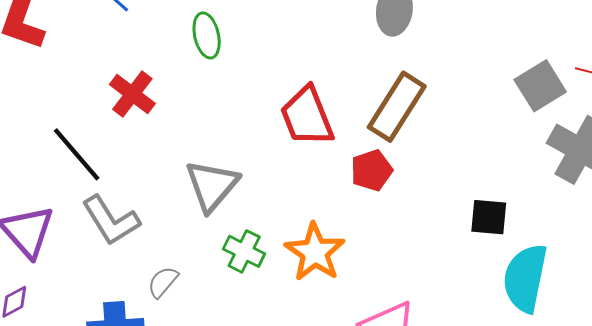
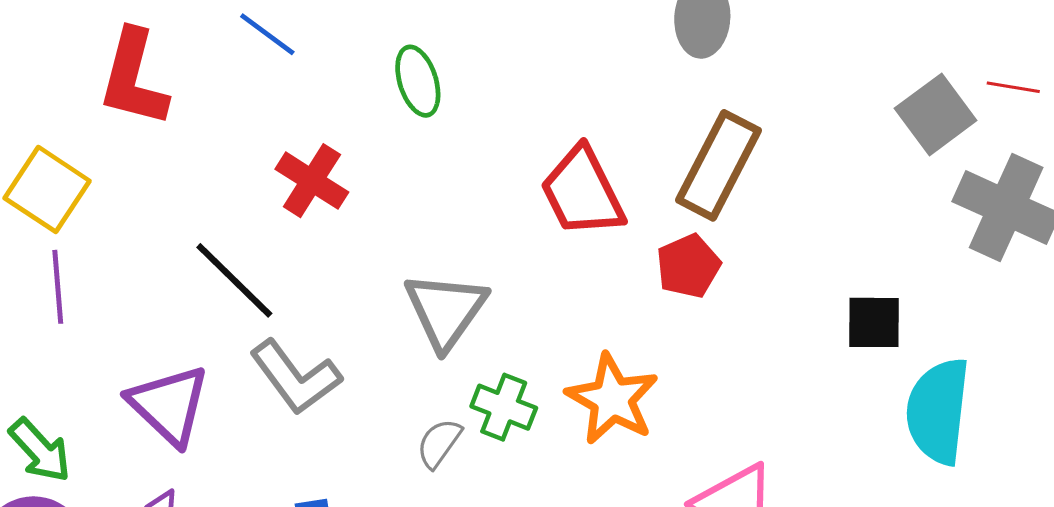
gray semicircle: (163, 282) -> (439, 443), moved

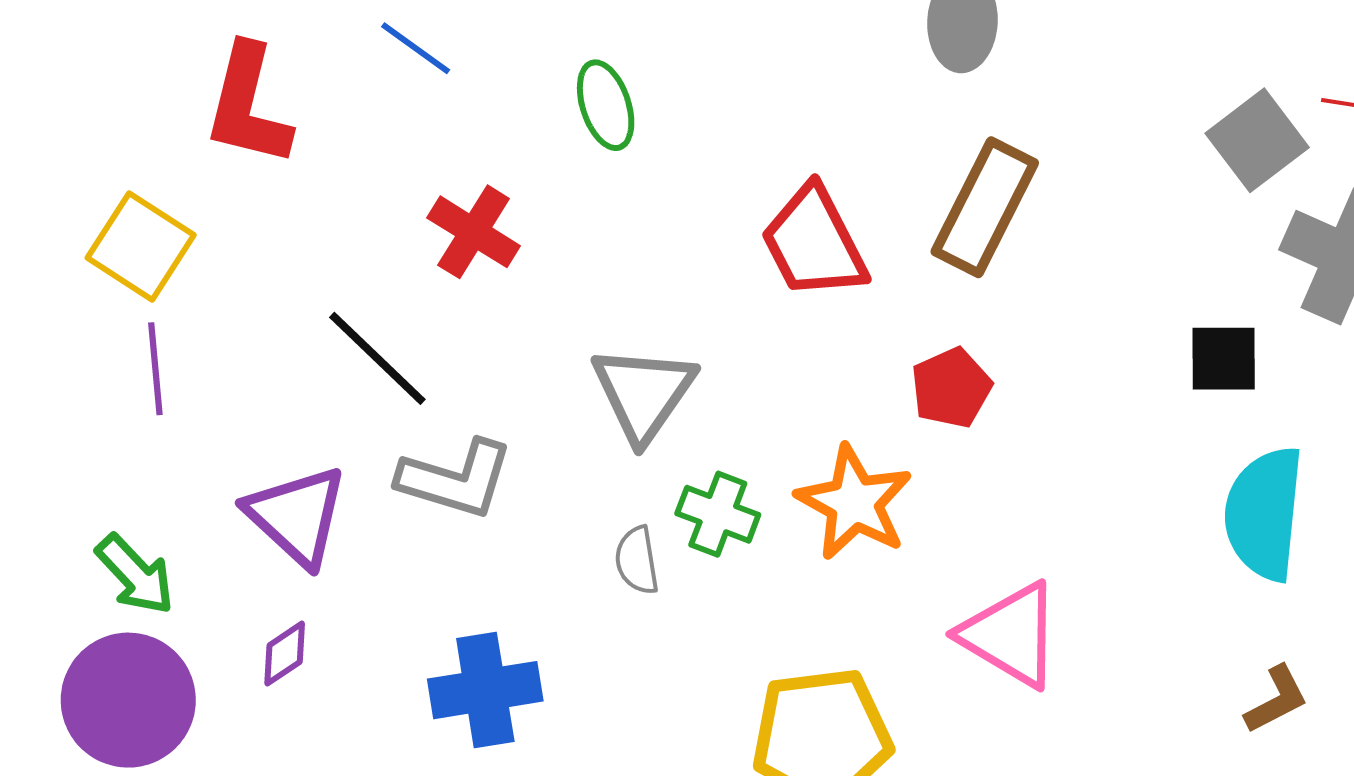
red pentagon: (688, 266) -> (951, 388), moved
black square: (874, 322) -> (1224, 359), moved
gray L-shape: (296, 377) -> (456, 479), turned -36
gray semicircle: (439, 443) -> (637, 560), turned -44

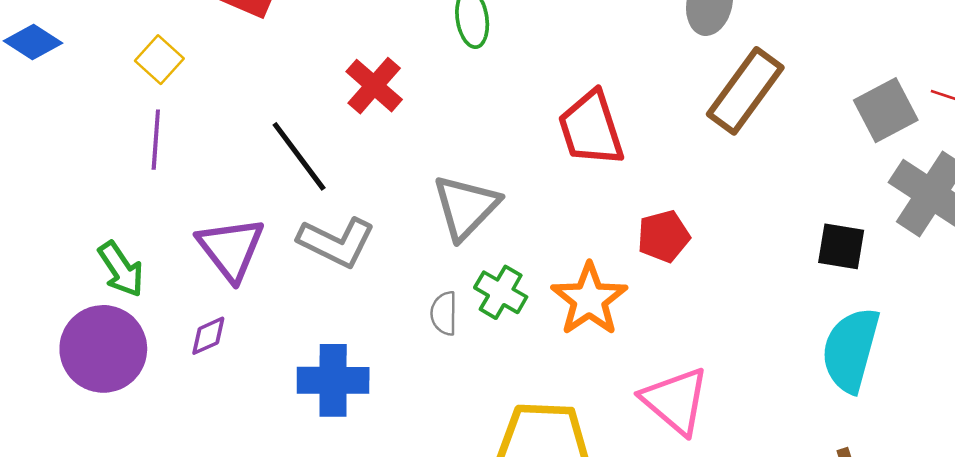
brown rectangle: (985, 207) -> (745, 91), moved
yellow square: (141, 246) -> (159, 60), size x0.7

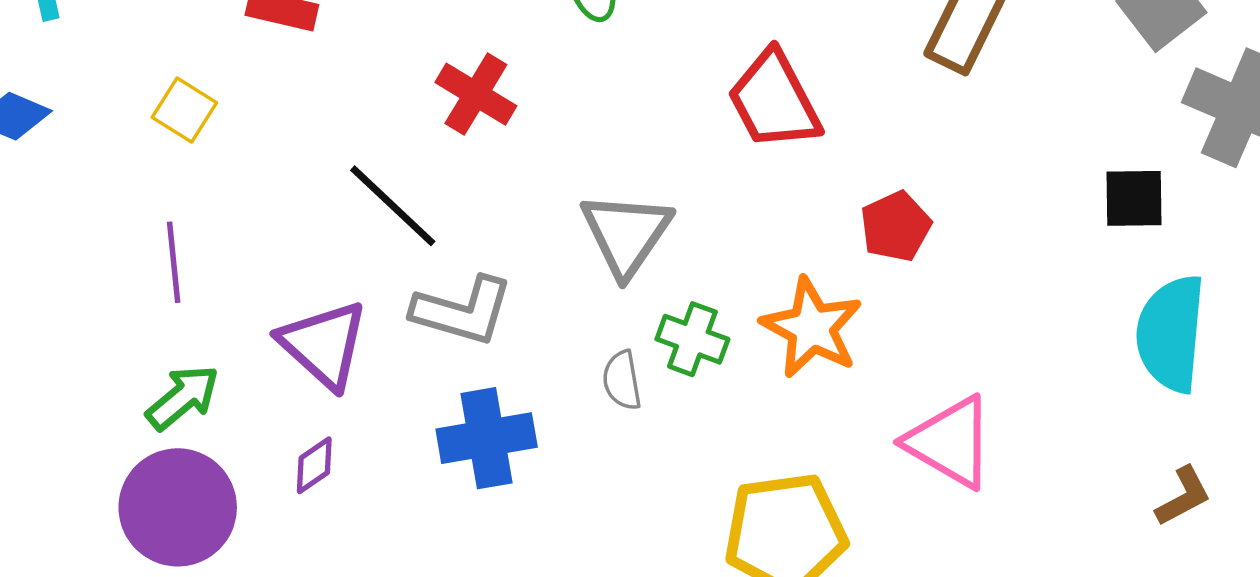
purple line: (156, 140) -> (174, 262), moved
green arrow: (121, 269) -> (183, 397), turned -86
blue cross: (333, 380) -> (487, 438), moved

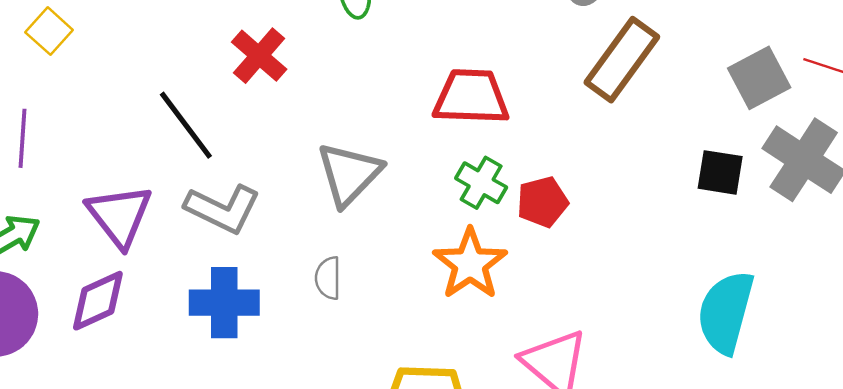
red trapezoid: (774, 100) -> (471, 97), turned 110
black square: (1134, 198) -> (720, 172), moved
green cross: (692, 339) -> (481, 183), moved
purple diamond: (314, 465) -> (98, 301), size x1.6

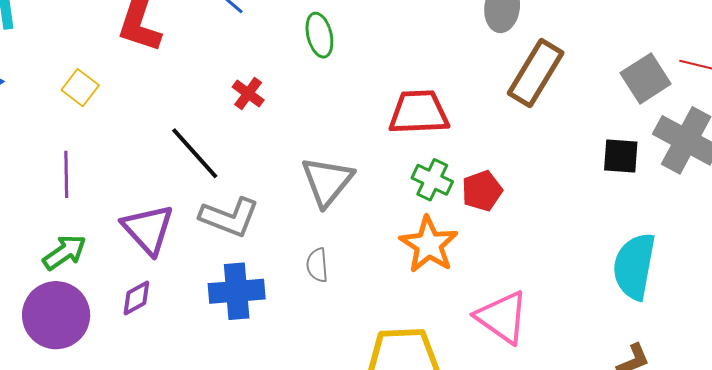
red cross: (259, 56) -> (248, 93), size x0.7
purple diamond: (98, 301) -> (136, 298), size x0.7

